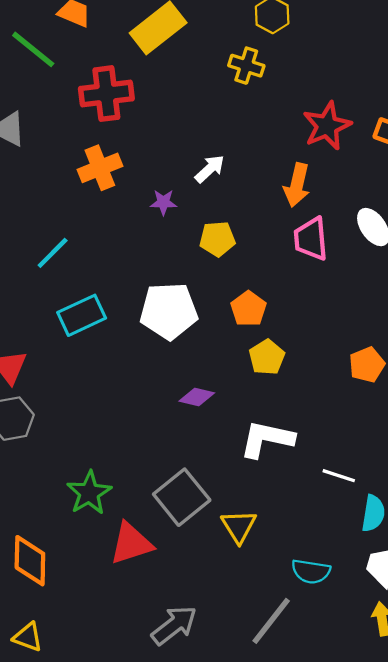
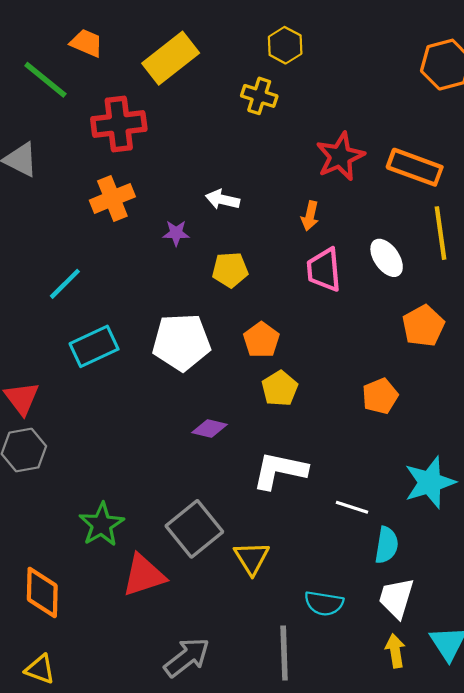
white arrow: (210, 169) -> (222, 200), turned -124
orange arrow: (297, 185) -> (310, 216), size x0.7
gray line: (271, 621) -> (284, 653), turned -40

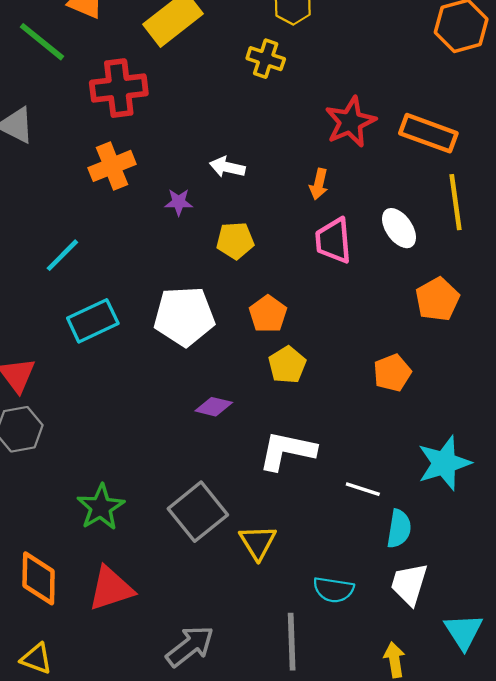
red triangle: (144, 575) -> (111, 589), moved
yellow arrow: (395, 651) -> (394, 660), moved

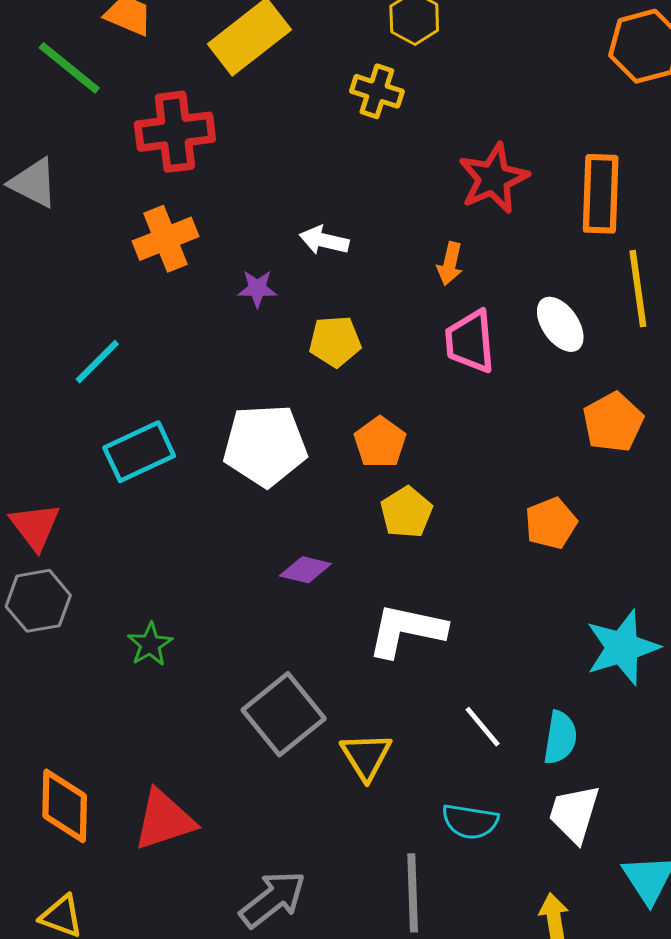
orange rectangle: (428, 133) -> (601, 194), turned 72
white line: (363, 489) -> (483, 727), moved, turned 32
green star: (101, 507) -> (150, 644), moved, size x0.7

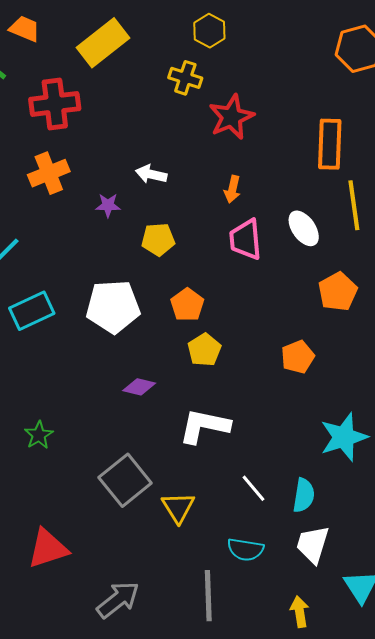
red star: (493, 178) -> (231, 117), moved

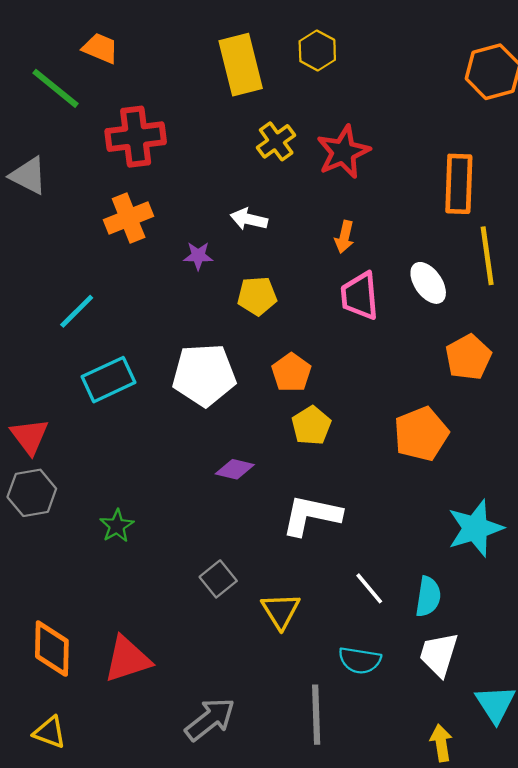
yellow rectangle: (103, 43) -> (241, 65), moved, turned -66
yellow cross: (185, 78) -> (276, 141), moved, turned 36
orange pentagon: (298, 357) -> (421, 434), size x1.4
gray square: (125, 480) -> (218, 579), size x0.6
yellow arrow: (300, 612) -> (441, 743), moved

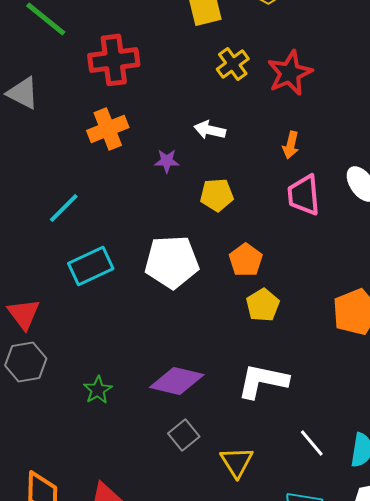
purple diamond: (235, 469) -> (177, 381), moved, size x1.6

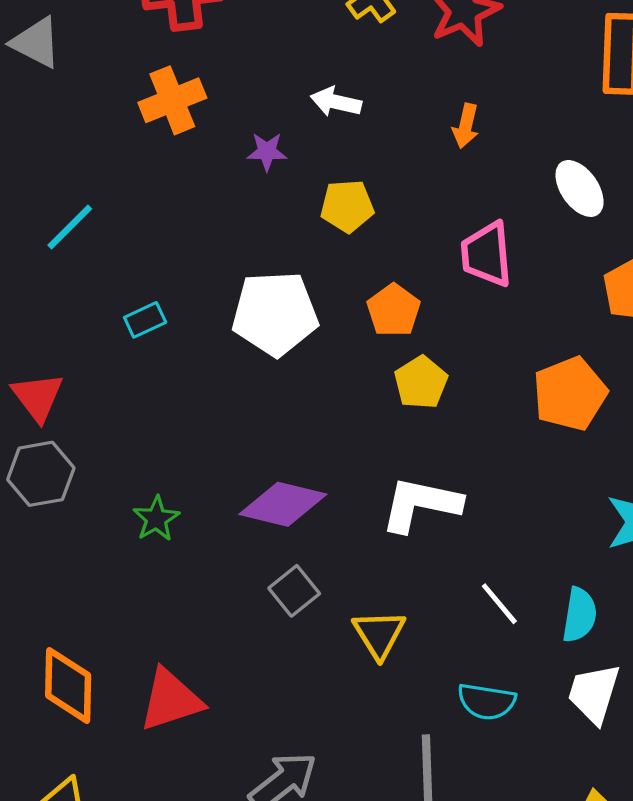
pink trapezoid: (304, 195) -> (487, 254), moved
cyan line: (64, 208) -> (70, 227), moved
cyan rectangle: (91, 266) -> (145, 320), size x0.6

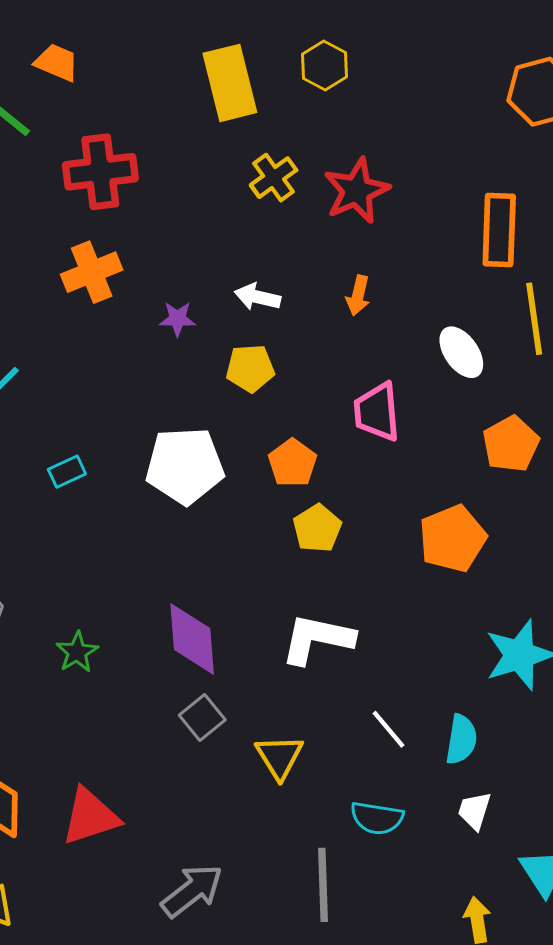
white arrow: (336, 102) -> (258, 297), moved
purple diamond: (283, 504) -> (192, 639), turned 72
white trapezoid: (594, 693) -> (474, 811), size x0.7

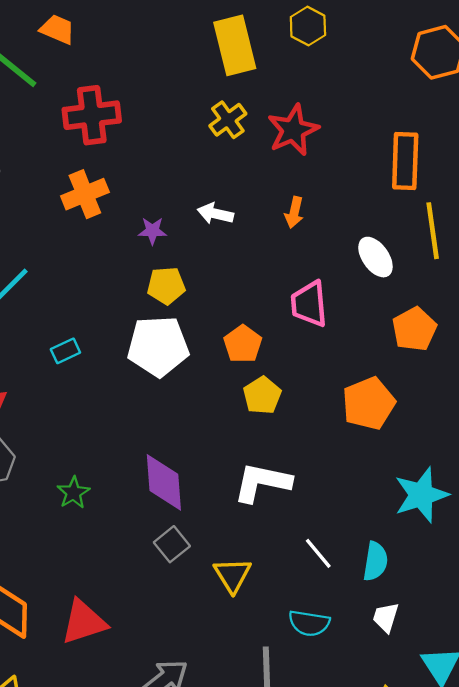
yellow hexagon: (325, 65) -> (308, 26), moved
yellow rectangle: (230, 83) -> (235, 45), moved
yellow pentagon: (250, 368) -> (166, 286), moved

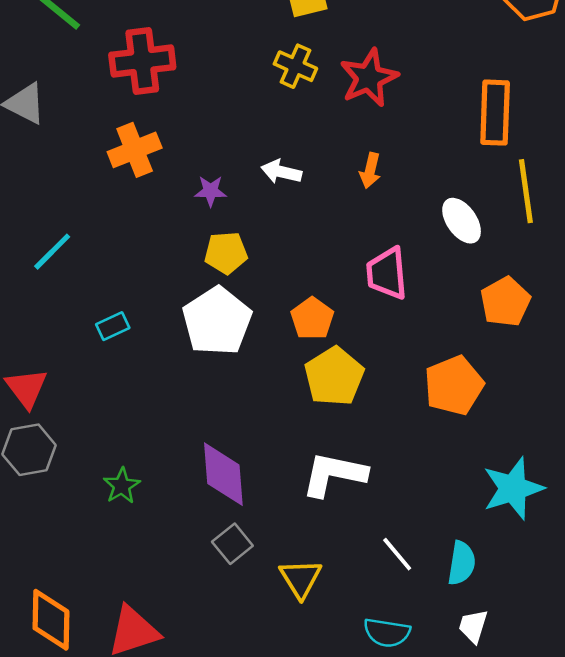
yellow cross: (228, 120) -> (295, 66), turned -30
white pentagon: (158, 346) -> (217, 321), turned -30
yellow pentagon: (262, 395) -> (334, 376), size x1.4

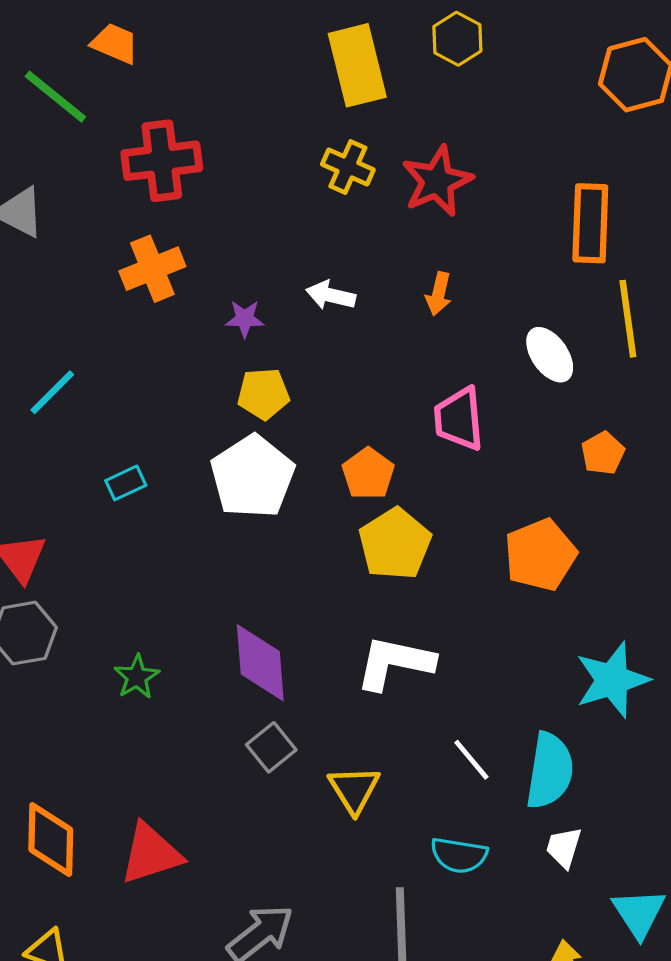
orange pentagon: (505, 302) -> (603, 453), size x0.7
cyan semicircle: (462, 563) -> (550, 771), size x1.4

